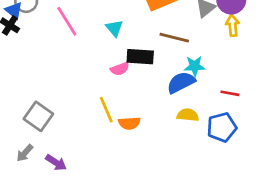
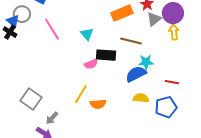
yellow line: (106, 110) -> (81, 94), turned 54
gray arrow: (25, 153) -> (52, 118), moved

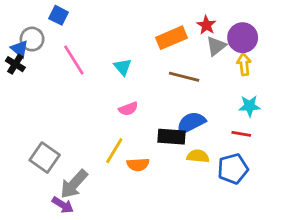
black rectangle: (106, 55) -> (171, 137), moved
cyan star: (146, 62) -> (250, 106), moved
gray arrow: (52, 118) -> (74, 184), size x1.6

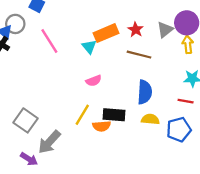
red star: (206, 25) -> (136, 30), moved
orange rectangle: (171, 38) -> (106, 33), moved
blue semicircle: (191, 123) -> (145, 92), turned 120
black rectangle: (171, 137) -> (114, 115), moved
purple arrow: (63, 205) -> (29, 159), moved

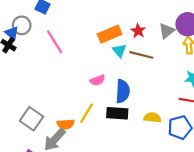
cyan triangle: (89, 47) -> (119, 51), moved
blue semicircle: (145, 92) -> (123, 91), moved
orange semicircle: (102, 126) -> (66, 124), moved

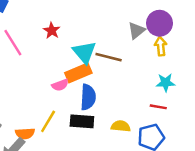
red star: (138, 31) -> (52, 30), moved
orange rectangle: (110, 34) -> (78, 73), moved
cyan triangle: (119, 51) -> (84, 52), size x1.5

